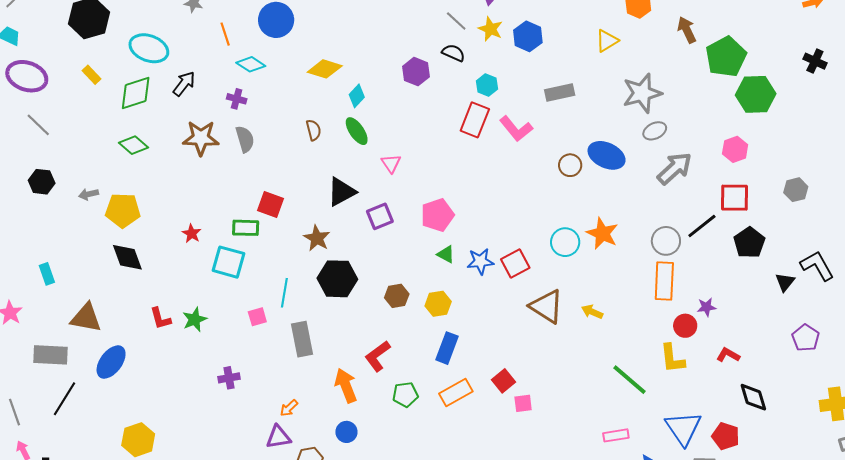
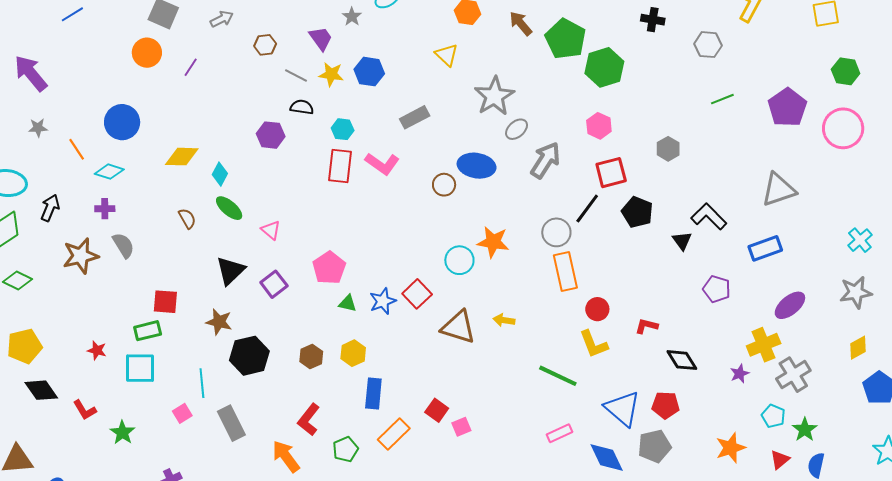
yellow triangle: (607, 41) -> (447, 55), turned -30
purple star: (707, 307) -> (740, 374), moved
red L-shape: (160, 318) -> (85, 410), moved

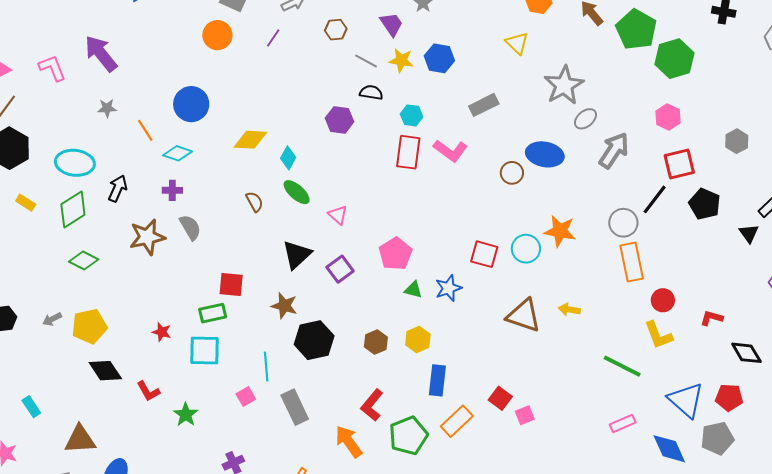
purple line: (191, 67) -> (273, 38), moved
red square: (417, 294) -> (484, 254), moved, turned -32
green pentagon: (345, 449) -> (408, 436), size x1.5

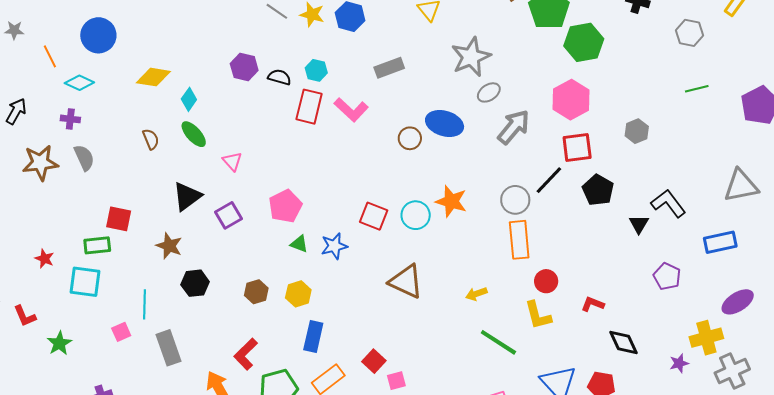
black semicircle: (371, 93) -> (279, 77), moved
pink hexagon: (668, 117) -> (571, 100), size x1.5
yellow arrow: (569, 310) -> (476, 294), moved, turned -35
black hexagon: (314, 340) -> (195, 283), size x0.7

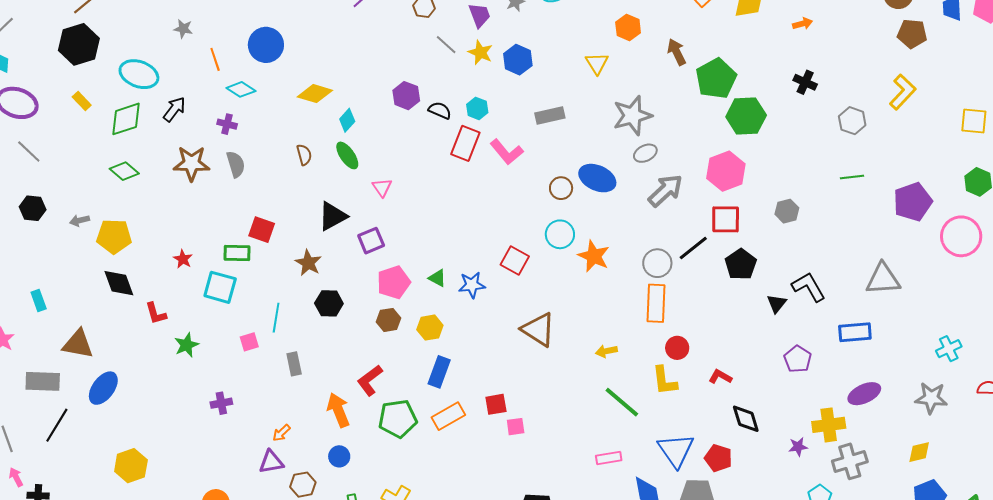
pink pentagon: (285, 206) -> (394, 282), moved
cyan circle: (416, 215) -> (560, 234), moved
gray rectangle: (169, 348) -> (294, 364), size x0.7
red square: (374, 361) -> (496, 404), turned 30

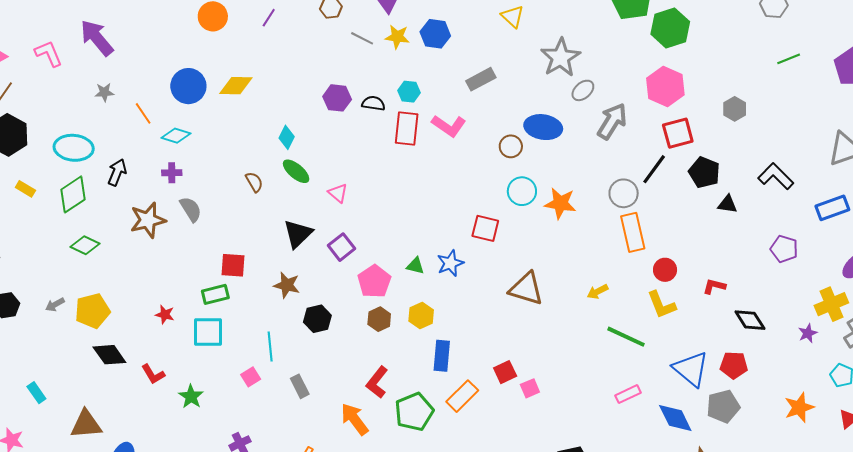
yellow diamond: (315, 94) -> (236, 86), moved
black triangle: (777, 303) -> (728, 204), moved, turned -45

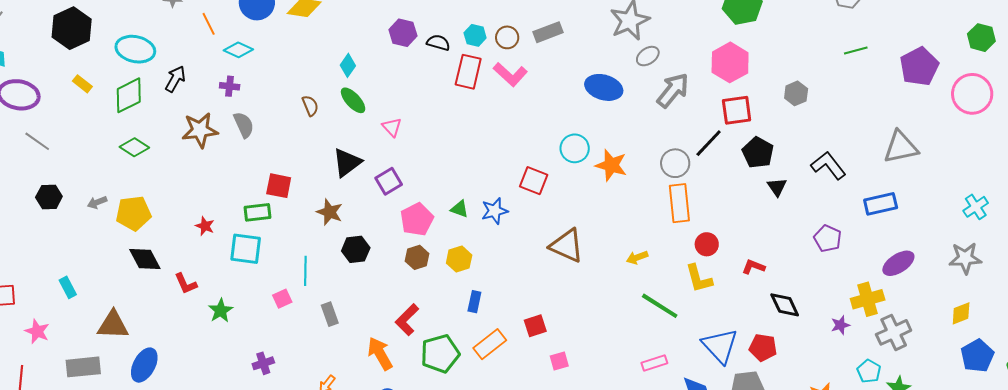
brown circle: (511, 146) -> (507, 37), moved
black triangle: (728, 204) -> (777, 187), turned 40
blue rectangle: (442, 356) -> (474, 302), size x0.7
pink square: (530, 388) -> (559, 361), moved

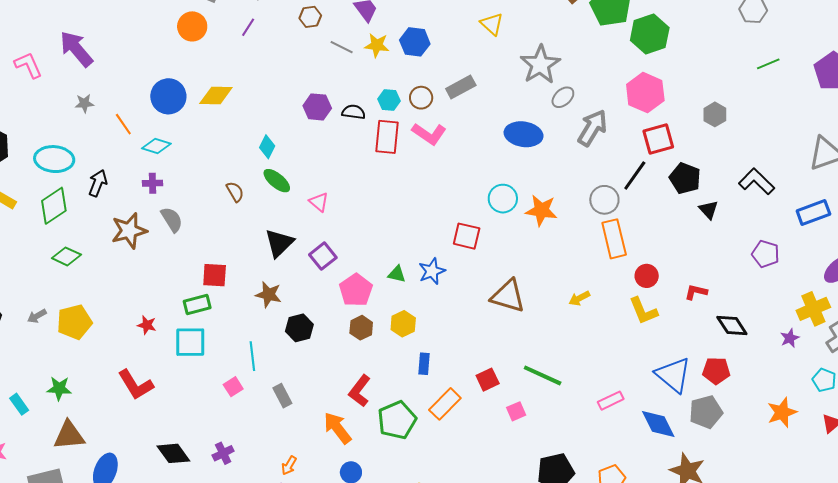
black diamond: (145, 259) -> (173, 453), moved
red L-shape: (186, 284) -> (136, 385), size x1.5
green line: (660, 306) -> (543, 375), moved
green star: (221, 311) -> (59, 388), moved, turned -30

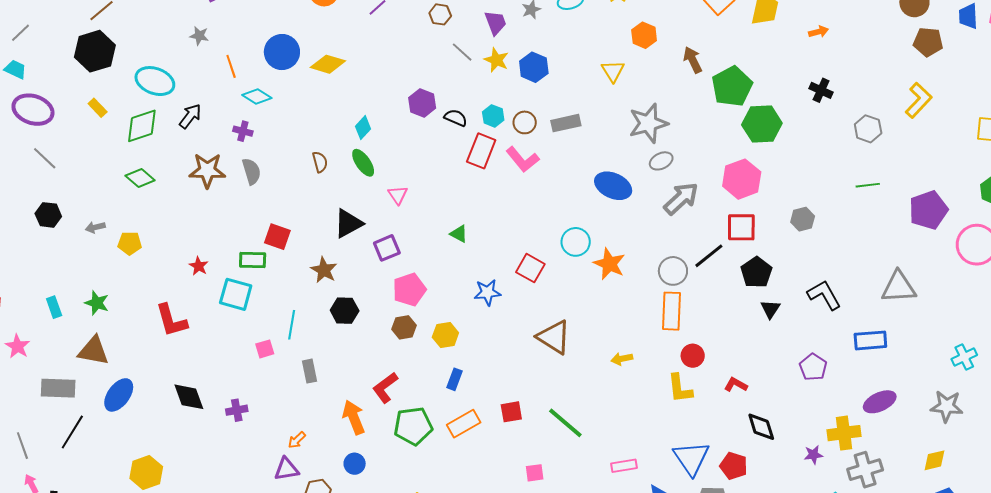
green triangle: (397, 274) -> (459, 234), moved
yellow pentagon: (74, 322) -> (130, 243), size x0.7
pink square: (516, 411) -> (535, 473), moved

